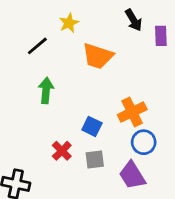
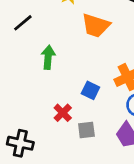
black line: (37, 46) -> (23, 23), moved
gray square: (95, 159) -> (86, 130), moved

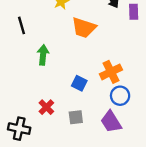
black line: (23, 23) -> (21, 25), turned -66
red cross: (63, 113) -> (46, 107), moved

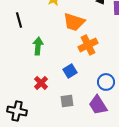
orange cross: (111, 72) -> (88, 45), moved
blue square: (79, 83) -> (70, 71), turned 32
red cross: (46, 107) -> (41, 83), moved

